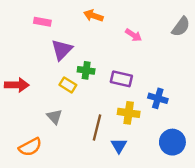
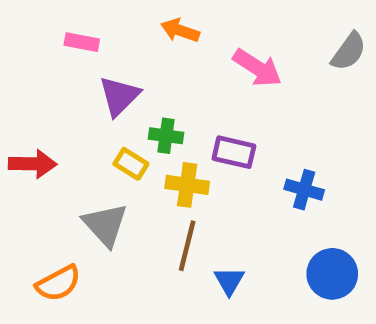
pink arrow: (134, 35) -> (257, 68), size x1.5
yellow cross: (129, 113) -> (187, 185), moved
gray triangle: (54, 117) -> (105, 225), size x1.5

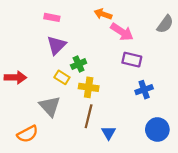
orange arrow: (180, 30) -> (103, 14), moved
pink rectangle: (82, 42) -> (52, 17), moved
green cross: (166, 136) -> (79, 64), turned -32
purple rectangle: (234, 152) -> (132, 60), moved
blue cross: (304, 190) -> (144, 90), turned -35

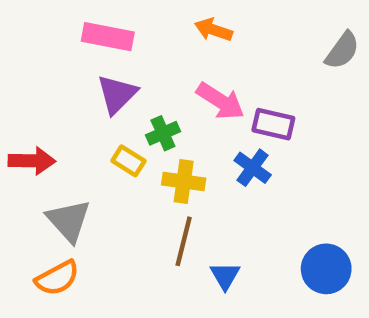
pink rectangle: (52, 17) -> (108, 37), size x1.5
pink arrow: (122, 32) -> (220, 101), moved
blue cross: (144, 90) -> (253, 168), moved, turned -35
gray triangle: (50, 106) -> (69, 221), moved

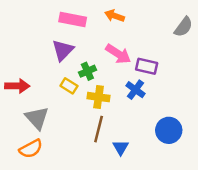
pink rectangle: (108, 37) -> (73, 19), moved
blue circle: (326, 269) -> (169, 130), moved

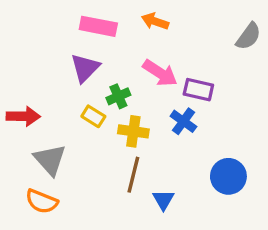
orange semicircle: (31, 149) -> (42, 201), turned 50

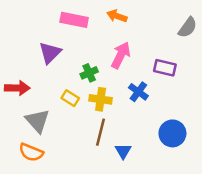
purple triangle: (85, 68) -> (50, 53), moved
pink arrow: (160, 73) -> (121, 55), turned -96
purple rectangle: (198, 90) -> (165, 68), moved
yellow rectangle: (93, 116) -> (70, 98), moved

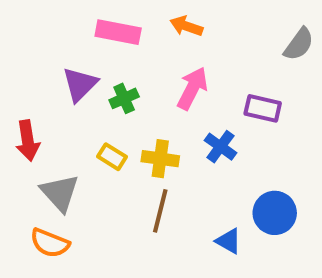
green cross: (89, 73) -> (124, 98), moved
red arrow: (17, 88) -> (28, 141), turned 80
blue triangle: (123, 151) -> (229, 241), moved, turned -30

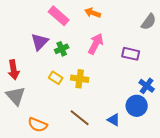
pink rectangle: (118, 32) -> (59, 16), turned 30
blue cross: (220, 147) -> (147, 86), moved
gray triangle: (60, 193) -> (16, 96), moved
brown line: (160, 211) -> (80, 118), moved, turned -65
orange semicircle: (50, 243) -> (38, 125), moved

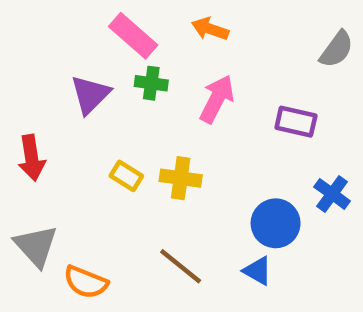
green cross: (62, 49) -> (151, 83), moved, turned 32
gray triangle: (16, 96) -> (36, 246), moved
blue circle: (137, 106) -> (276, 223), moved

